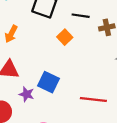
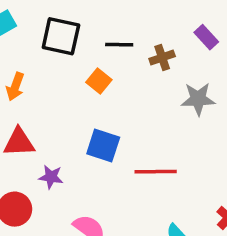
blue square: (49, 82) -> (103, 145), moved

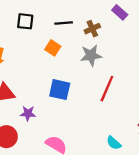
black square: (61, 36) -> (25, 21), size x0.7
gray star: (198, 99) -> (91, 55), moved
red line: (156, 172) -> (107, 89), moved, turned -60

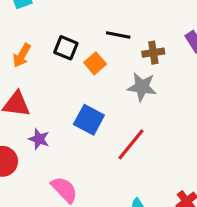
black square: (25, 21) -> (66, 48), moved
red line: (107, 89) -> (131, 144), moved

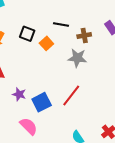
blue square: (89, 120) -> (42, 102), moved, turned 36
purple star: (39, 139) -> (19, 94), moved

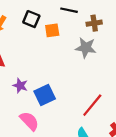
orange square: (46, 43) -> (52, 30), turned 32
red line: (71, 96) -> (92, 105), moved

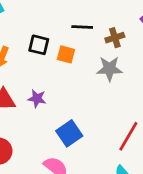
orange square: (52, 30) -> (66, 54), turned 32
purple star: (20, 86) -> (37, 99), moved

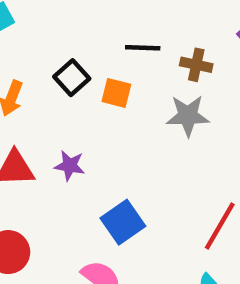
brown cross: (115, 38) -> (196, 65), turned 30
black square: (39, 45) -> (72, 78), turned 35

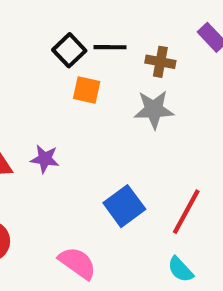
black square: (72, 78) -> (69, 50), moved
blue square: (123, 222) -> (124, 206), moved

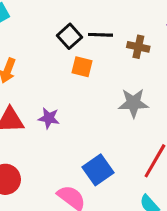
gray star: (154, 109) -> (133, 103), moved
blue square: (124, 206) -> (98, 170), moved

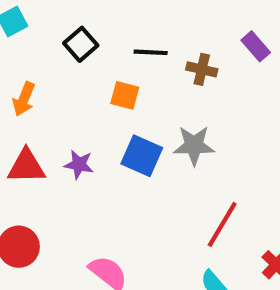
black square: (70, 36) -> (81, 44), moved
blue square: (98, 170) -> (142, 156), moved, turned -32

